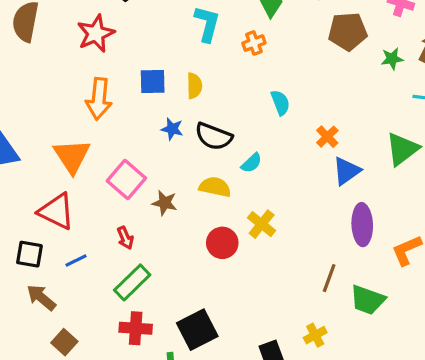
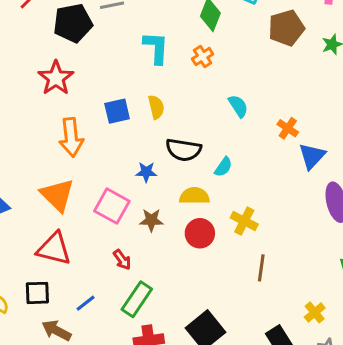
blue star: (172, 129) -> (146, 172), moved
red circle: (222, 243) -> (200, 233), moved
blue line: (76, 260) -> (86, 303), moved
brown line: (329, 278) -> (261, 268), moved

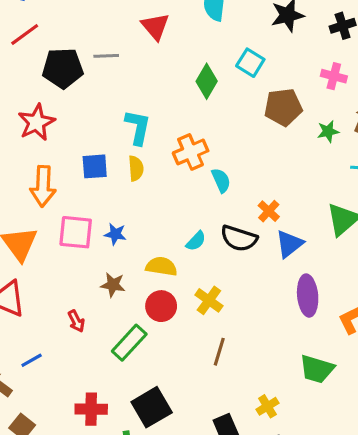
cyan L-shape: (156, 48) -> (138, 127), moved
orange cross: (203, 57) -> (191, 152), moved, size x1.5
black semicircle: (184, 150) -> (239, 238), moved
pink square: (112, 206) -> (76, 232), moved, turned -32
green rectangle: (137, 299) -> (129, 343), moved

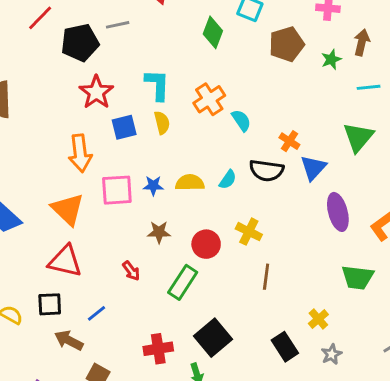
red star: (36, 122) -> (96, 92), moved
yellow semicircle: (161, 266) -> (190, 183), moved

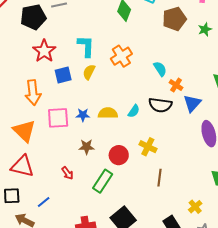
cyan semicircle: (241, 120) -> (160, 69), moved
yellow semicircle: (162, 123) -> (89, 72), turned -140

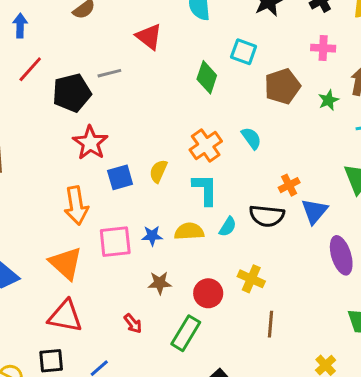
cyan L-shape: (86, 46) -> (205, 189), moved
cyan semicircle: (160, 69) -> (251, 138), moved
orange cross: (176, 85) -> (289, 185), turned 32

